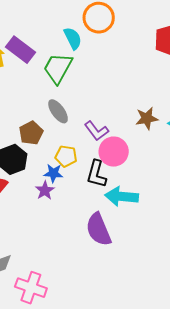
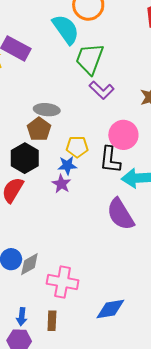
cyan semicircle: (73, 38) -> (66, 29), size x1.4
green trapezoid: (58, 68) -> (90, 59), moved
gray ellipse: (58, 111) -> (47, 110), moved, turned -40
purple L-shape: (96, 131) -> (102, 90), moved

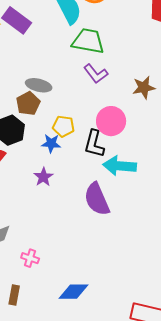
green trapezoid: (90, 59) -> (88, 41), turned 72
purple star: (61, 184) -> (43, 177), moved
pink cross: (63, 282) -> (30, 258), size x0.6

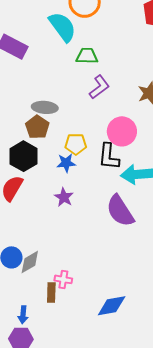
green trapezoid: (88, 41) -> (87, 56), size x0.7
purple L-shape: (96, 74) -> (99, 87), turned -80
brown rectangle: (14, 295) -> (51, 292), moved

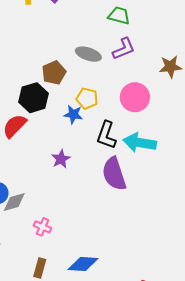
gray ellipse: (45, 107) -> (88, 54), moved
black L-shape: (109, 157) -> (106, 135), moved
purple star: (64, 197) -> (61, 159), moved
brown rectangle: (51, 292) -> (40, 268), moved

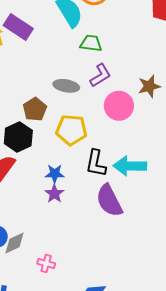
pink circle: (135, 97) -> (119, 106), moved
yellow pentagon: (87, 98) -> (71, 130), size x1.4
blue star: (73, 114) -> (55, 174), moved

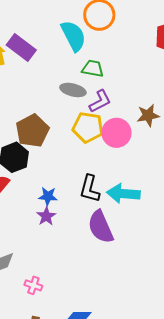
gray ellipse: (66, 86) -> (73, 90), moved
brown pentagon: (35, 109) -> (32, 131), size x1.4
yellow pentagon: (71, 130) -> (88, 127), moved

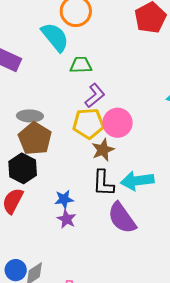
gray ellipse: (73, 90) -> (30, 116), moved
brown star: (148, 115) -> (103, 150), moved

